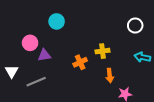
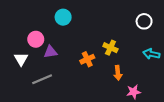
yellow cross: (103, 51) -> (110, 48), turned 32
white triangle: (12, 71) -> (21, 59), moved

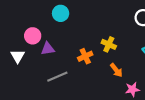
orange arrow: (118, 73) -> (116, 70), turned -32
gray line: (42, 79) -> (57, 77), moved

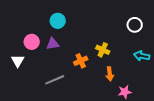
purple triangle: (48, 49) -> (53, 44), moved
orange arrow: (116, 70) -> (110, 74), turned 32

